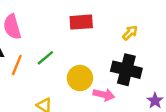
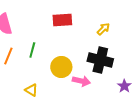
green line: (45, 58) -> (32, 50), turned -35

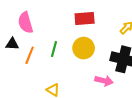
yellow circle: (61, 67) -> (84, 48), moved

